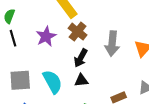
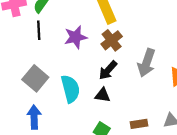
gray square: (20, 80) -> (35, 78), turned 30

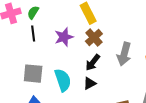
gray square: (35, 78) -> (33, 74), turned -30
black triangle: (102, 95) -> (90, 83), turned -32

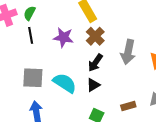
purple star: (64, 37) -> (63, 37), turned 30
cyan semicircle: (63, 80) -> (65, 83), turned -35

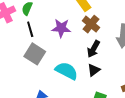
gray square: (33, 78) -> (35, 54), moved, turned 35

